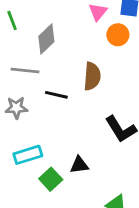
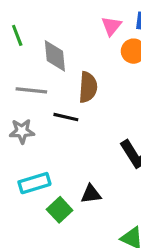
gray diamond: (46, 39) -> (55, 56), turned -52
brown semicircle: (92, 76) -> (88, 87), moved

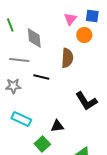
brown semicircle: (88, 87) -> (67, 58), moved
cyan rectangle: (34, 183) -> (21, 119), turned 42
green square: (60, 210) -> (42, 144), moved

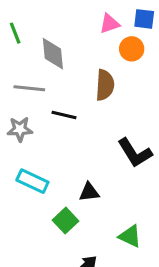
pink triangle: (70, 19) -> (110, 24), turned 32

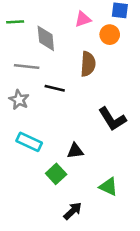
pink triangle: (110, 24) -> (83, 19), moved
green line: (15, 33) -> (15, 22), turned -72
gray star: (20, 129) -> (19, 100), turned 30

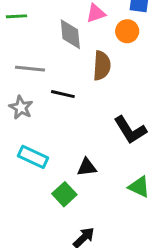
gray diamond: (46, 38) -> (70, 34), moved
green triangle: (108, 187) -> (139, 187), moved

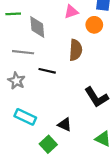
gray diamond: (70, 34) -> (37, 27), moved
black triangle: (87, 167) -> (65, 125), turned 32

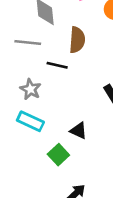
brown semicircle: (76, 50) -> (77, 40), moved
gray star: (16, 81) -> (30, 89), moved

